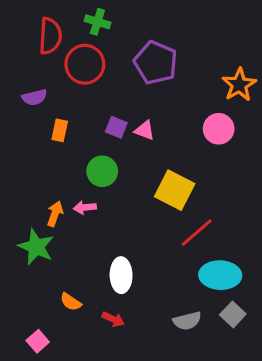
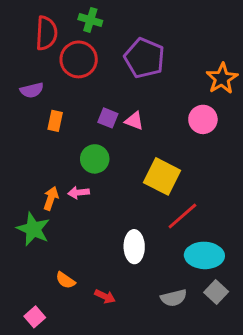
white ellipse: (121, 275) -> (134, 247), moved

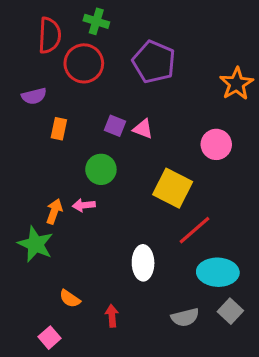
pink circle: (203, 119) -> (216, 144), moved
red arrow: (105, 296) -> (112, 316), turned -120
pink square: (35, 317) -> (50, 338), moved

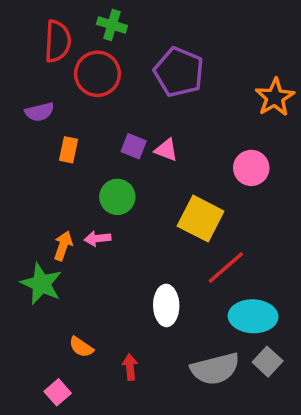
gray semicircle: (185, 317) -> (215, 369), size x1.5

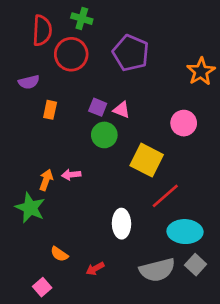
green circle: (117, 197) -> (104, 135), moved
red arrow: (130, 367) -> (95, 269), turned -114

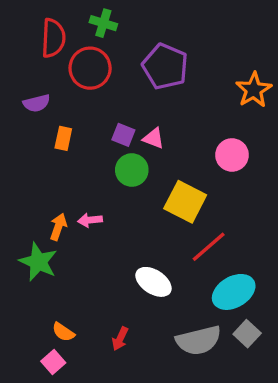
white ellipse: (121, 224) -> (153, 282), turned -56
cyan ellipse: (185, 232) -> (234, 292), turned -32
orange semicircle: (59, 254) -> (63, 332), moved
red arrow: (95, 269) -> (120, 339), turned -36

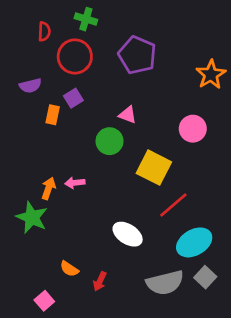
red semicircle: (53, 38) -> (44, 32), size x0.6
purple square: (123, 135) -> (73, 98), moved, turned 36
orange semicircle: (63, 332) -> (69, 269), moved

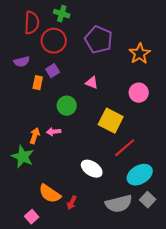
red semicircle: (44, 32) -> (32, 23), size x1.6
orange star: (211, 75) -> (140, 54), moved
green circle: (110, 141) -> (67, 106), moved
orange semicircle: (69, 269) -> (50, 194), size x1.6

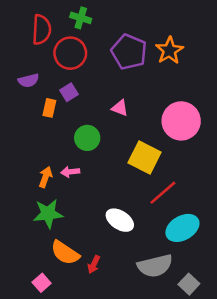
orange star: (140, 54) -> (169, 51), moved
pink circle: (139, 93) -> (181, 121), size x1.5
green star: (23, 157) -> (48, 214), moved, turned -30
gray square: (148, 200) -> (189, 284), moved

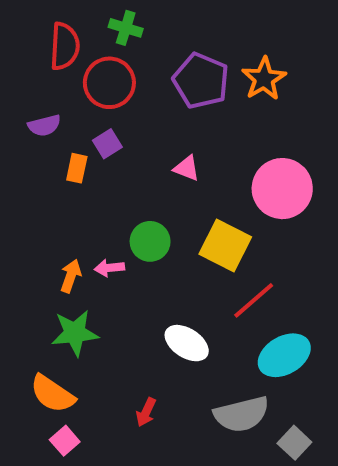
green circle: (87, 138) -> (150, 241), moved
orange semicircle: (65, 253) -> (52, 394), moved

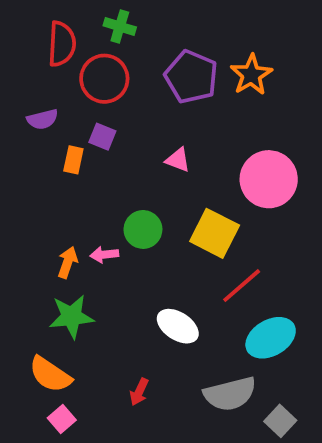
purple square: (107, 144) -> (102, 137), turned -36

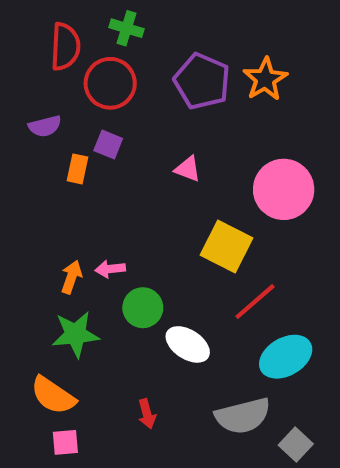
green circle: (143, 229) -> (143, 308), moved
red arrow: (139, 392) -> (147, 414), turned -40
pink square: (62, 419) -> (65, 442), turned 36

